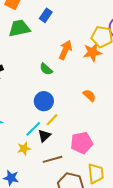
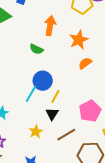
orange star: (92, 52) -> (79, 40), moved
orange semicircle: (89, 95) -> (85, 63), turned -64
cyan line: (33, 129) -> (31, 94), moved

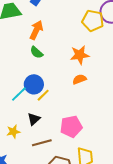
orange arrow: (50, 26) -> (36, 30), moved
yellow line: (55, 96) -> (43, 95), moved

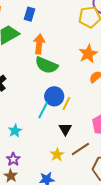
green semicircle: (36, 52) -> (46, 65), size x1.6
yellow star: (13, 132) -> (57, 155), moved

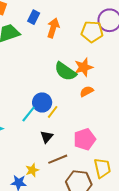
orange arrow: (39, 44) -> (53, 28), moved
green semicircle: (46, 65) -> (65, 71), moved
yellow star: (57, 155) -> (32, 170), moved

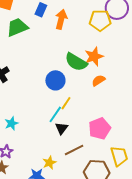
blue circle: (42, 102) -> (55, 80), moved
cyan line: (29, 114) -> (55, 114), moved

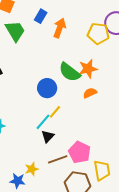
green trapezoid: (17, 27) -> (15, 31), turned 75
pink pentagon: (100, 128) -> (79, 152), moved, turned -30

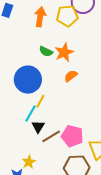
orange arrow: (60, 28) -> (40, 17), moved
green semicircle: (70, 72) -> (46, 51), moved, size x0.6
blue circle: (47, 88) -> (28, 80), size x1.4
brown line: (58, 159) -> (51, 136), moved

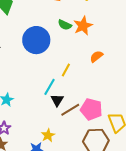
orange semicircle: (71, 76) -> (96, 56), moved
blue circle: (28, 80) -> (36, 40), moved
yellow line: (40, 101) -> (66, 70), moved

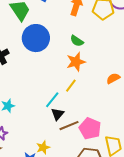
orange star: (83, 26) -> (76, 62), moved
blue circle: (36, 40) -> (36, 38), moved
orange semicircle: (96, 56) -> (113, 78), moved

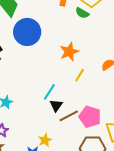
green semicircle: (77, 41) -> (82, 13), moved
yellow line: (71, 86) -> (80, 75), moved

